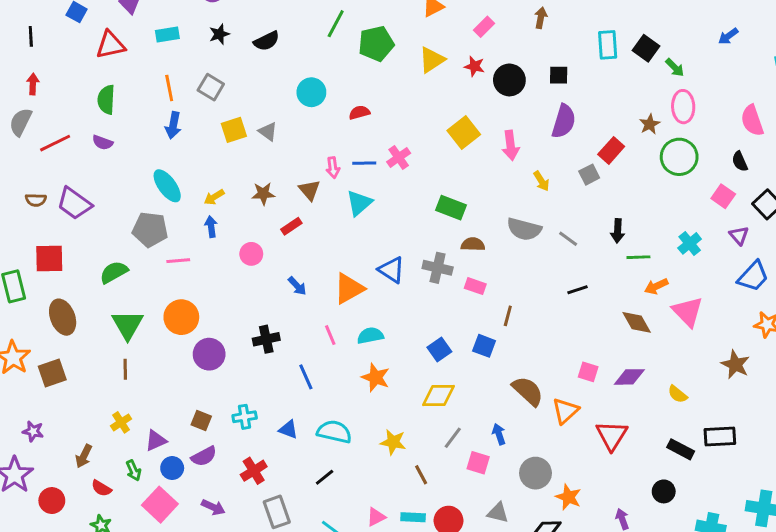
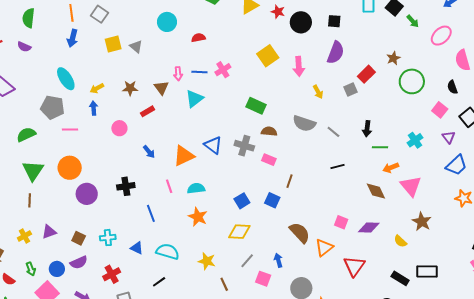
pink ellipse: (683, 107) -> (441, 36), moved, turned 45
brown star: (735, 364) -> (422, 222), moved
purple triangle: (156, 440) -> (49, 232), moved

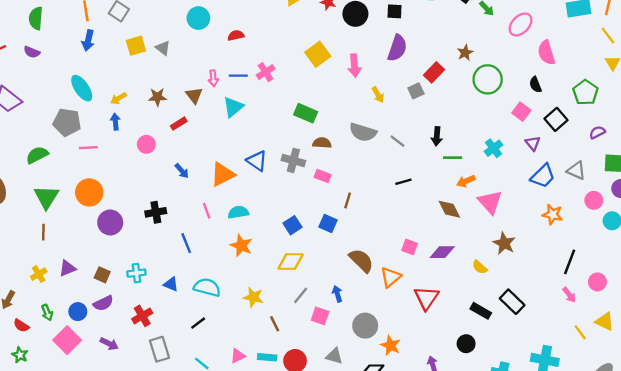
black rectangle: (427, 272) -> (512, 302), turned 45

